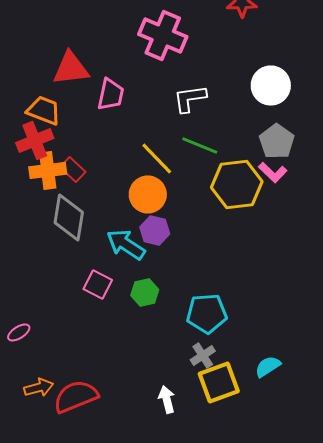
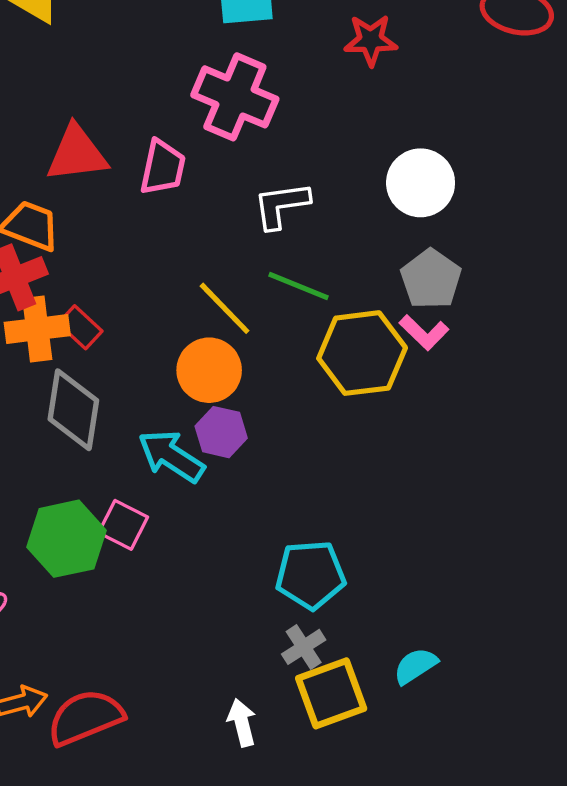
pink trapezoid: (111, 94) -> (163, 167), moved
green hexagon: (145, 292) -> (66, 539), moved, size x1.6

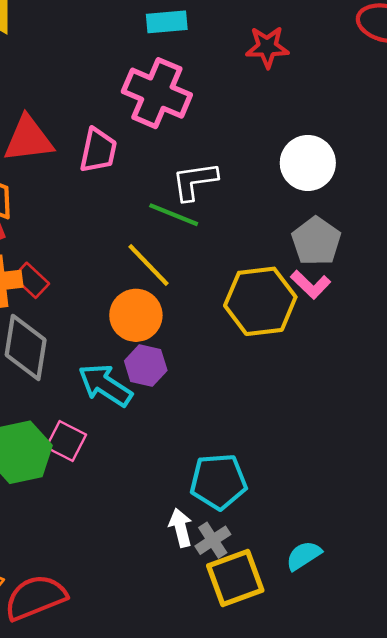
green line: (299, 286) -> (174, 215), moved
white arrow: (242, 723) -> (181, 528), moved

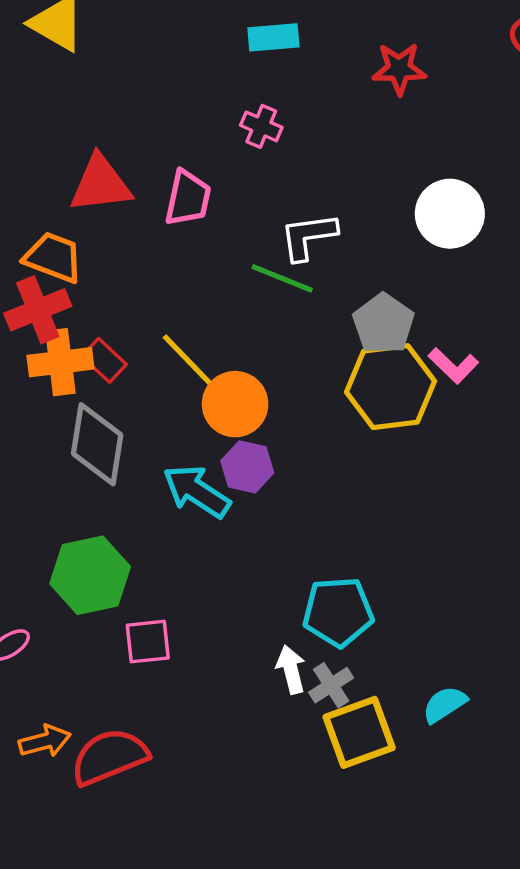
pink cross: (157, 93) -> (261, 126), size x0.5
gray pentagon: (316, 241) -> (383, 324), moved
yellow line: (149, 265) -> (188, 360), moved
pink square: (66, 441) -> (148, 642), moved, turned -33

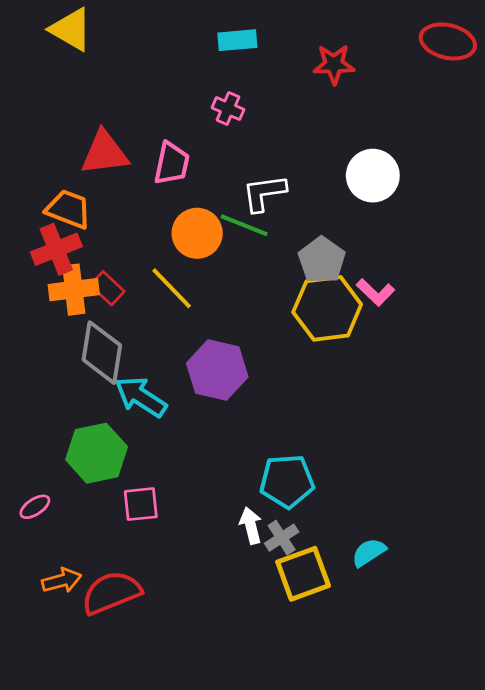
orange circle: (235, 404) -> (197, 233), moved
purple hexagon: (247, 467) -> (217, 370), size x1.5
cyan arrow: (197, 491) -> (141, 397), moved

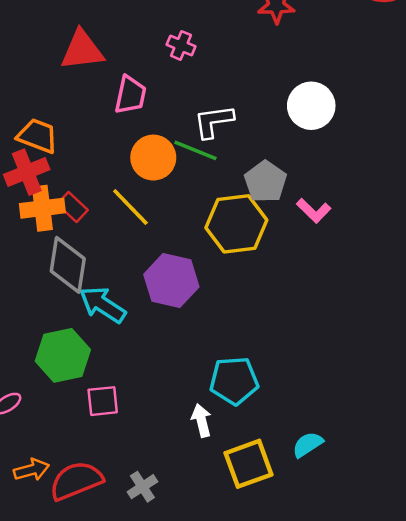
red triangle: (105, 153) -> (82, 50), moved
yellow hexagon: (327, 308) -> (236, 224), moved
gray cross: (282, 538) -> (142, 487), moved

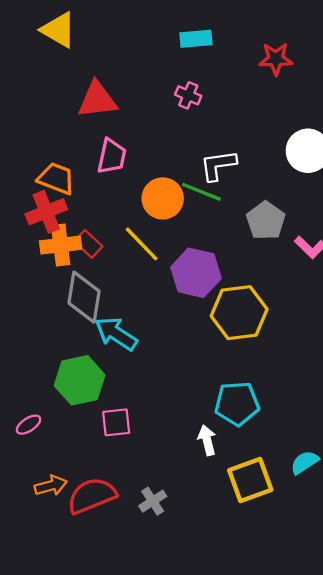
pink trapezoid: (130, 95) -> (112, 156), moved
yellow hexagon: (236, 224) -> (239, 313), moved
purple hexagon: (171, 281) -> (196, 273), moved

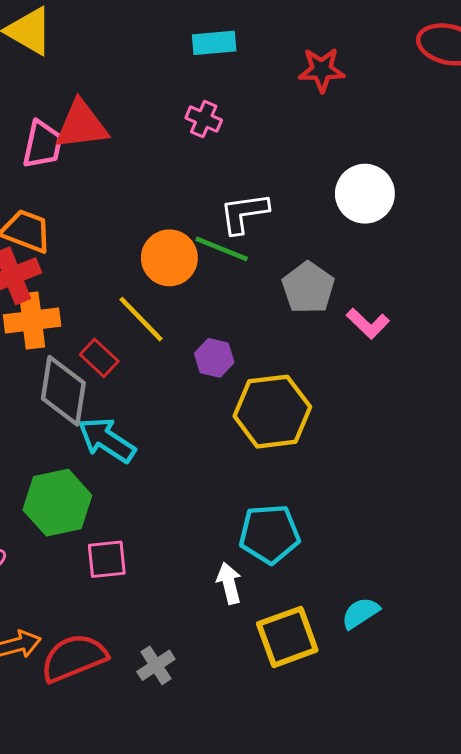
pink trapezoid: (112, 156) -> (43, 144), moved
red rectangle: (88, 244) -> (99, 358), moved
purple hexagon: (196, 273) -> (214, 358), size x0.6

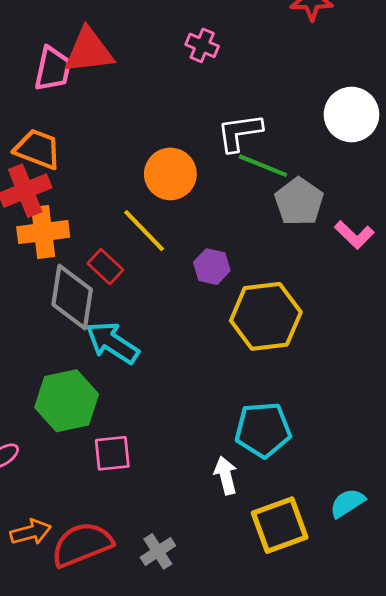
green line: (222, 249) -> (263, 166), moved

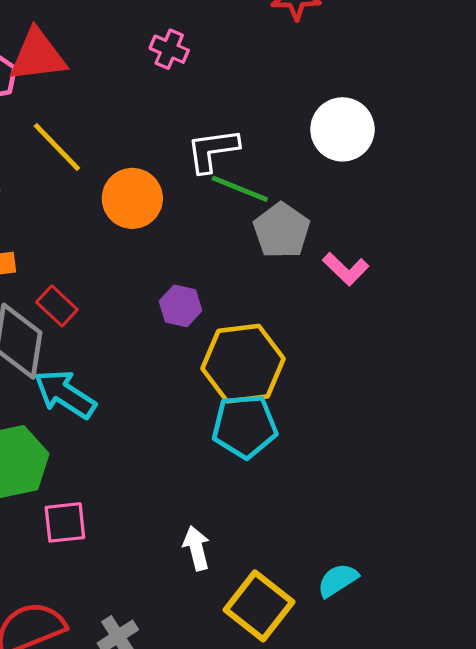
yellow line: (144, 231) -> (57, 147), moved
cyan pentagon: (263, 430) -> (245, 426), moved
yellow square: (280, 525) -> (259, 606), turned -32

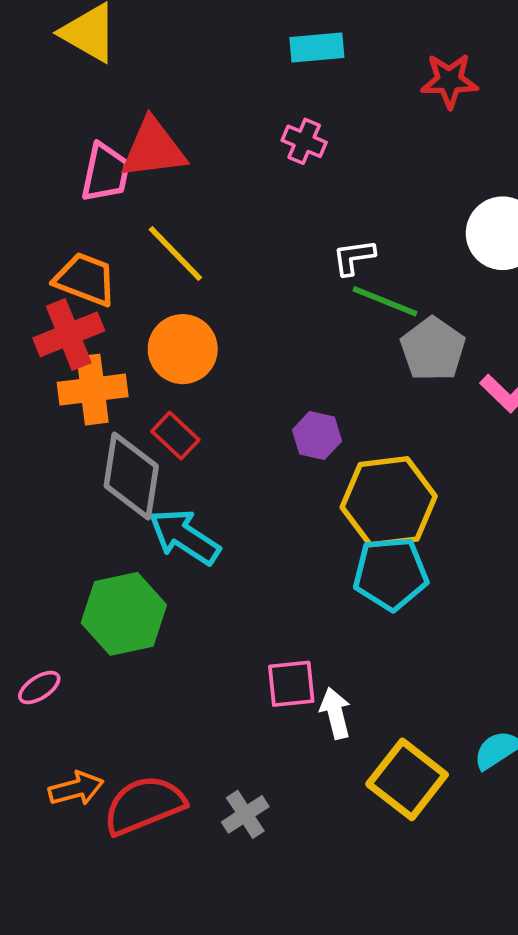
white L-shape: (213, 150) -> (354, 257), size x0.7
orange circle: (132, 198) -> (183, 349), moved
pink square: (65, 522) -> (291, 684), moved

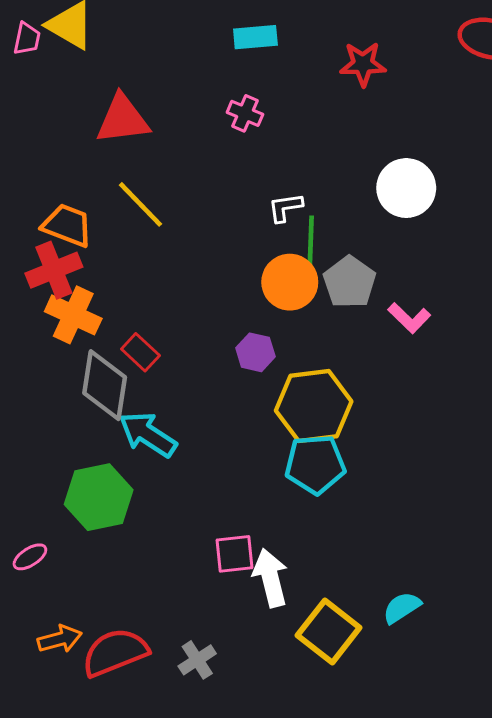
pink trapezoid: (105, 173) -> (27, 39), moved, size x0.7
green line: (385, 301) -> (311, 243), turned 70
orange circle: (183, 349) -> (290, 282), moved
orange cross: (93, 390) -> (73, 315), turned 32
white arrow: (335, 713) -> (270, 578), size x1.4

